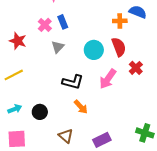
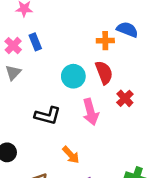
gray triangle: (58, 47) -> (13, 73), moved
pink arrow: (108, 79) -> (91, 112), turned -50
orange arrow: (81, 107) -> (71, 155), moved

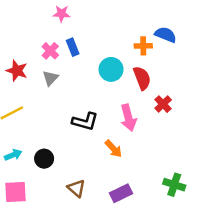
cyan circle: (73, 76) -> (111, 69), moved
orange arrow: (71, 155) -> (113, 149), moved

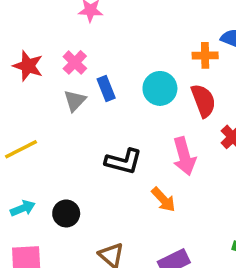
blue rectangle: (73, 47) -> (106, 88), moved
red star: (17, 71) -> (28, 66), moved

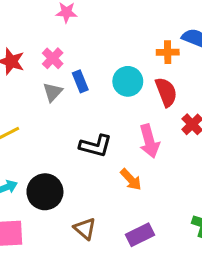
black circle: (66, 213) -> (45, 192), size x1.5

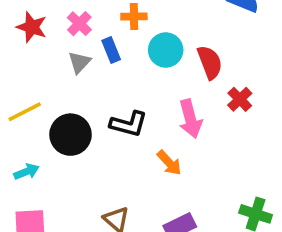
orange cross: (168, 52) -> (134, 17), moved
black circle: (45, 192) -> (70, 135), moved

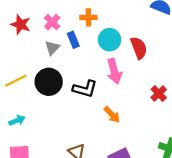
red cross: (240, 99) -> (159, 93), moved
pink arrow: (190, 119) -> (114, 71), moved
black circle: (70, 135) -> (49, 82), moved

